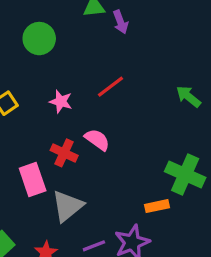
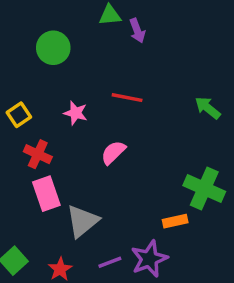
red line: (111, 87) -> (127, 98), turned 48
pink semicircle: (97, 140) -> (113, 152), turned -80
red cross: (64, 153) -> (38, 154), moved

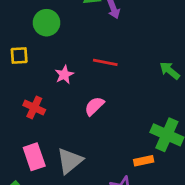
pink star: (76, 113) -> (64, 75), turned 30
yellow square: (19, 115) -> (19, 55), moved, turned 30
pink rectangle: (46, 194) -> (34, 157), moved

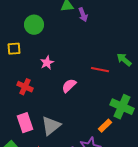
red line: (105, 62) -> (100, 70), moved
orange rectangle: (144, 161) -> (105, 126), turned -32

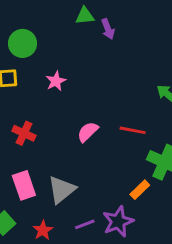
green circle: (34, 25) -> (23, 43), moved
pink star: (47, 63) -> (56, 81), moved
red line: (100, 70) -> (133, 130), moved

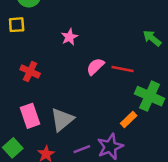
pink star: (56, 81) -> (69, 37), moved
pink semicircle: (88, 132) -> (95, 67), moved

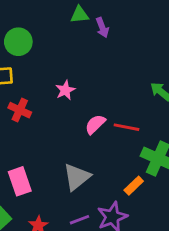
red cross: (30, 71) -> (20, 110), moved
gray triangle: (62, 120) -> (77, 177), moved

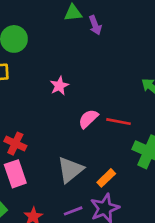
red cross: (20, 110) -> (15, 144), moved
orange rectangle: (134, 186) -> (106, 178), moved

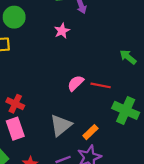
pink star: (59, 86) -> (62, 31), moved

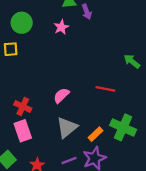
pink star: (62, 31) -> (61, 27), moved
pink semicircle: (76, 83) -> (61, 95), moved
green cross: (126, 110) -> (123, 127), moved

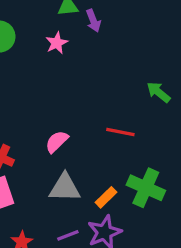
gray triangle: (67, 127) -> (65, 188), turned 40

